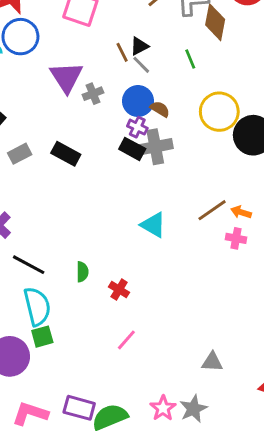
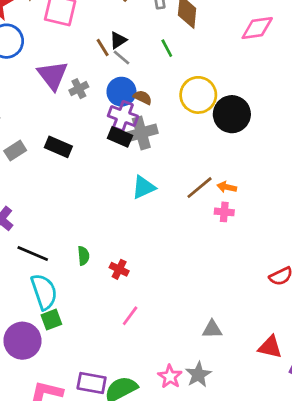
purple cross: (137, 127) -> (123, 116), size x1.5
cyan triangle: (153, 225) -> (144, 187), moved, turned -50

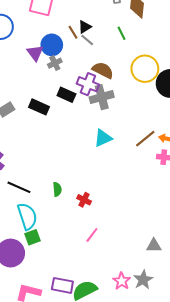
purple triangle: (53, 75) -> (35, 53), size x0.7
blue circle: (121, 92) -> (52, 45), moved
brown semicircle: (143, 97) -> (103, 70), size x1.5
black rectangle: (120, 137) -> (66, 95), moved

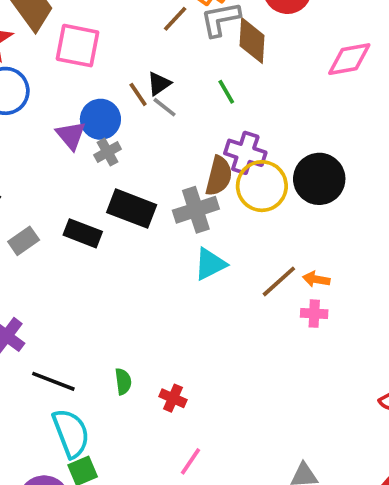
yellow circle: (145, 69) -> (262, 186), moved
brown semicircle: (103, 70) -> (219, 176), moved, turned 80
purple cross: (88, 84) -> (245, 153), moved
black rectangle: (66, 95) -> (132, 209), size x1.4
cyan triangle: (103, 138) -> (210, 264), moved

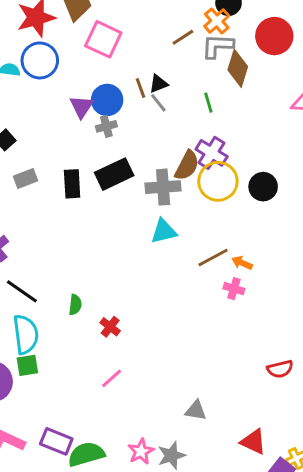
black circle: (319, 179) -> (263, 187), size x0.7
black rectangle: (132, 209) -> (114, 174), turned -60
black rectangle: (83, 233) -> (72, 184), turned 52

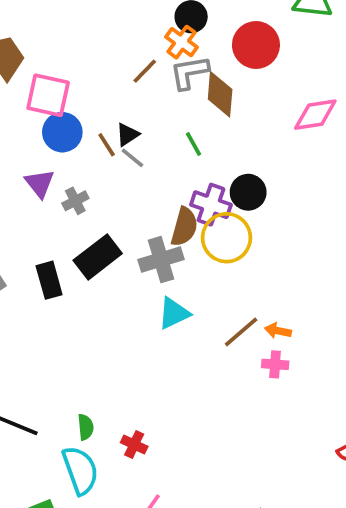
blue circle: (107, 100) -> (62, 132), moved
black circle: (263, 187) -> (248, 192), moved
cyan semicircle: (26, 334) -> (80, 470), moved

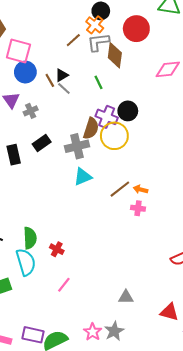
black rectangle: (98, 257) -> (42, 143), size x0.7
green semicircle: (86, 427) -> (30, 238), size x1.5

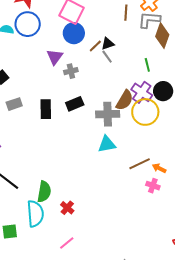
brown line: (73, 40) -> (126, 13), turned -56
brown line: (50, 80) -> (95, 46), turned 64
green line: (99, 82) -> (147, 65), moved

